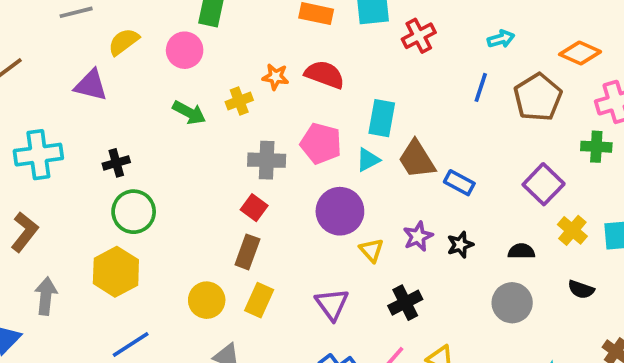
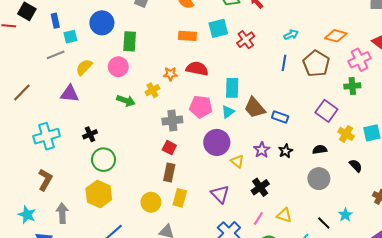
black semicircle: (581, 289) -> (356, 166), turned -144

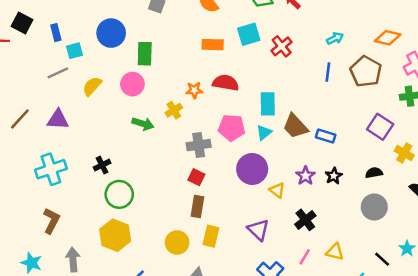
purple triangle: (70, 94) -> (58, 120), moved

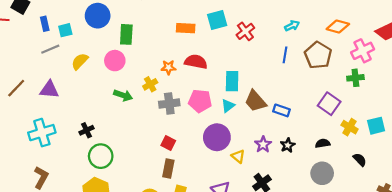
blue rectangle: (56, 33) -> (45, 24), moved
gray cross: (199, 145) -> (169, 104), moved

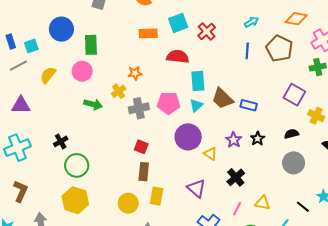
red semicircle: (196, 62) -> (178, 57), moved

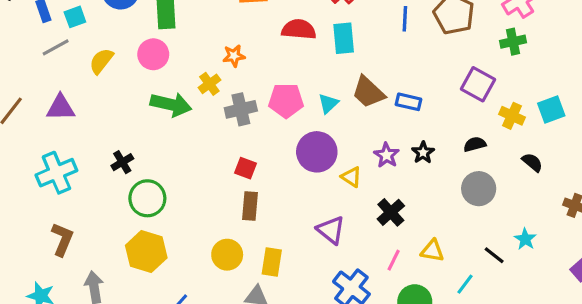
cyan rectangle: (198, 81) -> (344, 38), moved
green arrow: (93, 104) -> (171, 104), size x1.4
yellow rectangle: (157, 196) -> (272, 262), moved

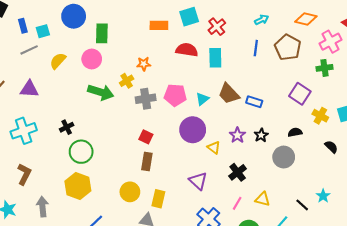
gray circle: (479, 189) -> (284, 157), moved

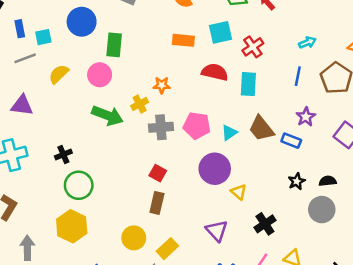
black semicircle: (295, 132) -> (328, 181), moved
purple star: (237, 135) -> (306, 117), moved
yellow rectangle: (158, 199) -> (167, 249), turned 30

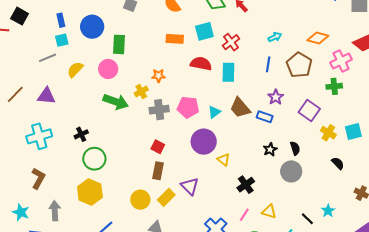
blue rectangle: (20, 29) -> (61, 20), moved
black semicircle: (328, 181) -> (295, 148), turned 80
purple triangle: (217, 231) -> (190, 186), moved
yellow rectangle: (167, 249) -> (166, 197), moved

